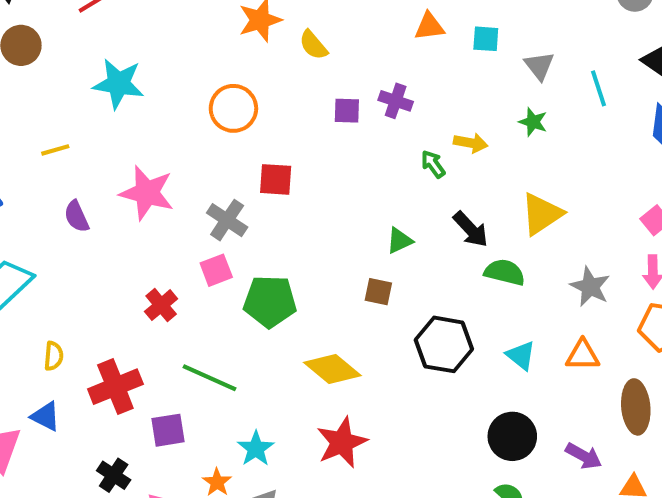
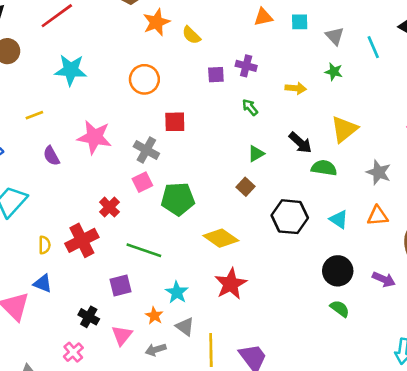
green arrow: (433, 164) -> (250, 107), moved
brown square: (378, 292) -> (246, 187), turned 36
red cross: (115, 387) -> (82, 240), moved

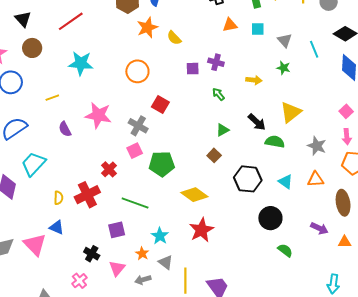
red square: (175, 122) -> (160, 104), turned 30
black circle: (338, 271) -> (270, 218), moved

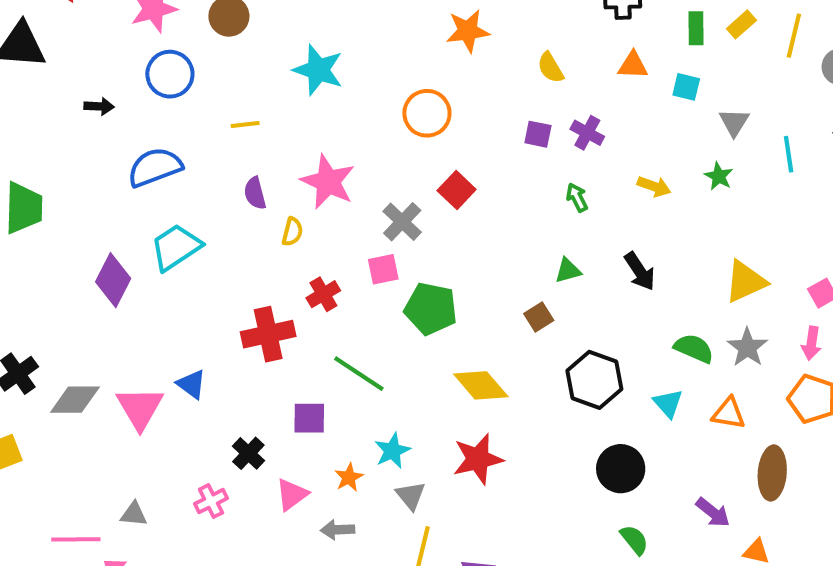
yellow semicircle: (174, 38) -> (550, 68), moved
yellow triangle: (291, 112) -> (745, 281), moved
green semicircle: (275, 142) -> (694, 348), moved
yellow semicircle: (59, 198) -> (292, 232), moved
gray triangle: (166, 262) -> (411, 496), moved

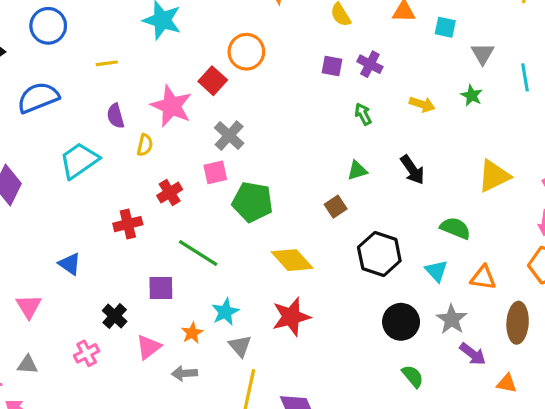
red square: (457, 190) -> (213, 81), moved
cyan trapezoid: (176, 247) -> (79, 161), moved
red cross: (268, 334) -> (128, 224), size x0.7
gray star: (747, 347) -> (452, 319), moved
pink triangle: (140, 408) -> (29, 306), moved, size x0.7

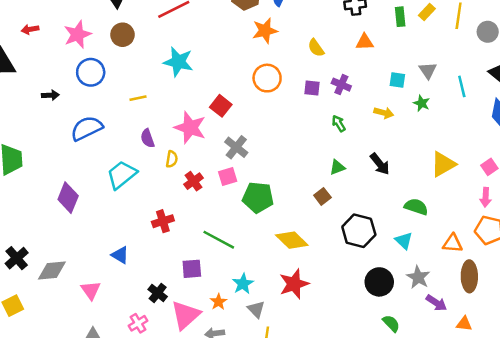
cyan square: (445, 27) -> (397, 80), moved
orange circle: (246, 52) -> (267, 78), moved
red cross: (170, 193) -> (194, 181), moved
orange triangle: (483, 278) -> (452, 243), moved
pink triangle: (149, 347) -> (186, 315), size x1.5

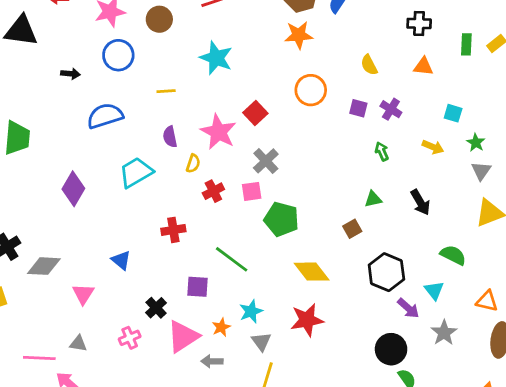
orange star: (265, 31) -> (299, 35), moved
gray triangle: (428, 70) -> (481, 171), moved
black circle: (379, 282) -> (391, 349), moved
purple arrow: (436, 303) -> (408, 308), moved

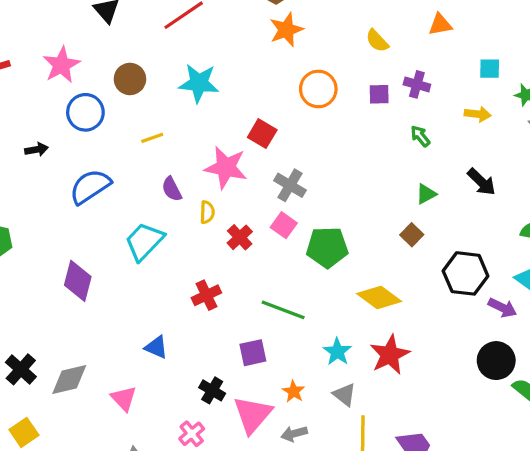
brown circle: (159, 19) -> (130, 79), moved
pink square: (252, 191) -> (284, 225), turned -30
cyan star: (251, 311) -> (337, 352), moved

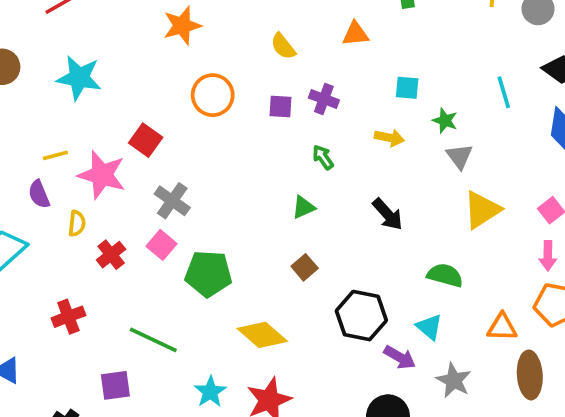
yellow line: (152, 138) -> (55, 155), moved
green triangle: (426, 194) -> (304, 207), moved

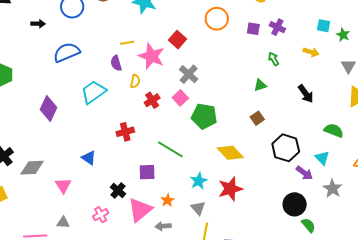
green star: (445, 121) -> (343, 35), moved

